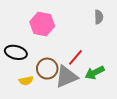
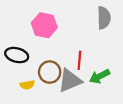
gray semicircle: (99, 17) -> (104, 18), size x1.5
red line: (76, 57) -> (79, 60), turned -36

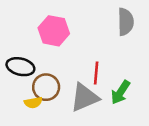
brown circle: (50, 72) -> (46, 87), moved
green arrow: (100, 76) -> (120, 92), turned -30

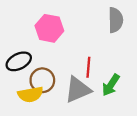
black ellipse: (20, 67) -> (19, 61), turned -40
yellow semicircle: (33, 103) -> (31, 94), size x1.5

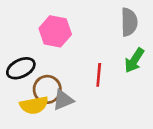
green arrow: (111, 85) -> (134, 60), moved
gray triangle: (78, 90) -> (63, 100), moved, size x0.7

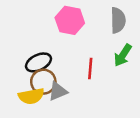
pink hexagon: (55, 31) -> (70, 20), moved
black ellipse: (21, 68) -> (39, 62), moved

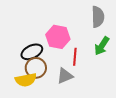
pink hexagon: (70, 20) -> (58, 37), moved
gray triangle: (58, 91) -> (65, 76), moved

